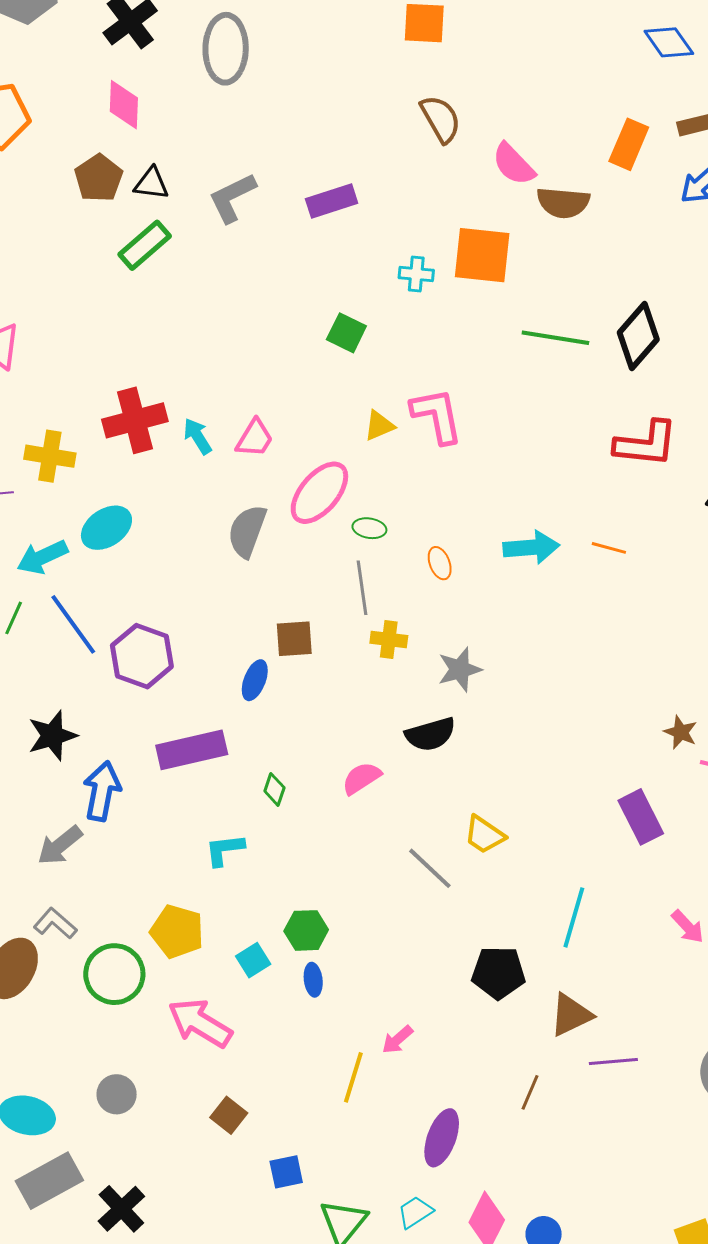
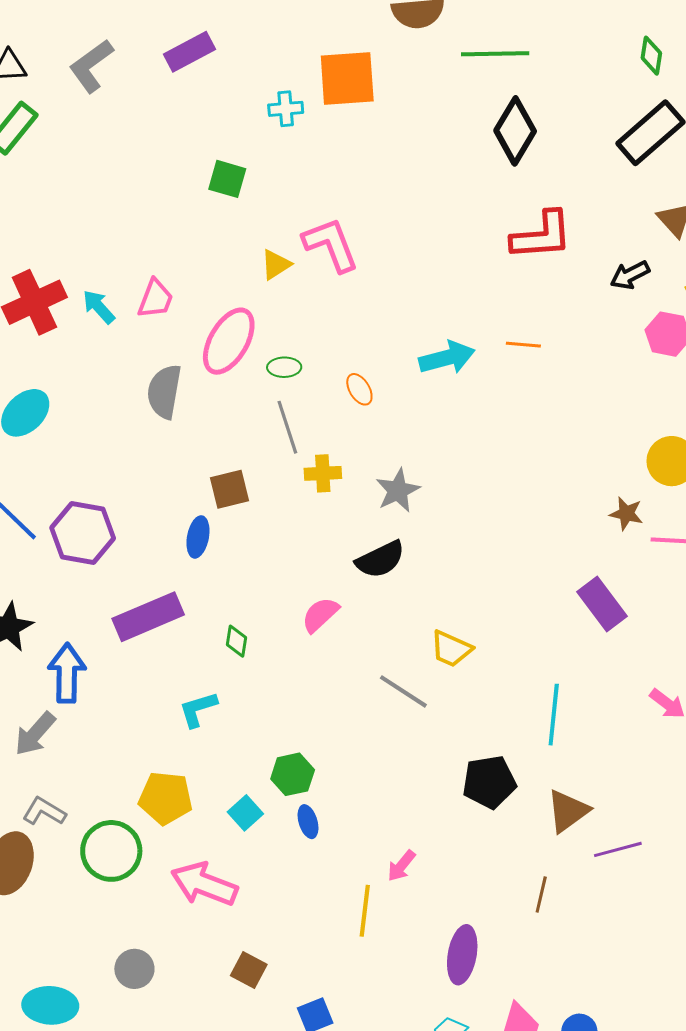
green line: (555, 338) -> (495, 54), moved

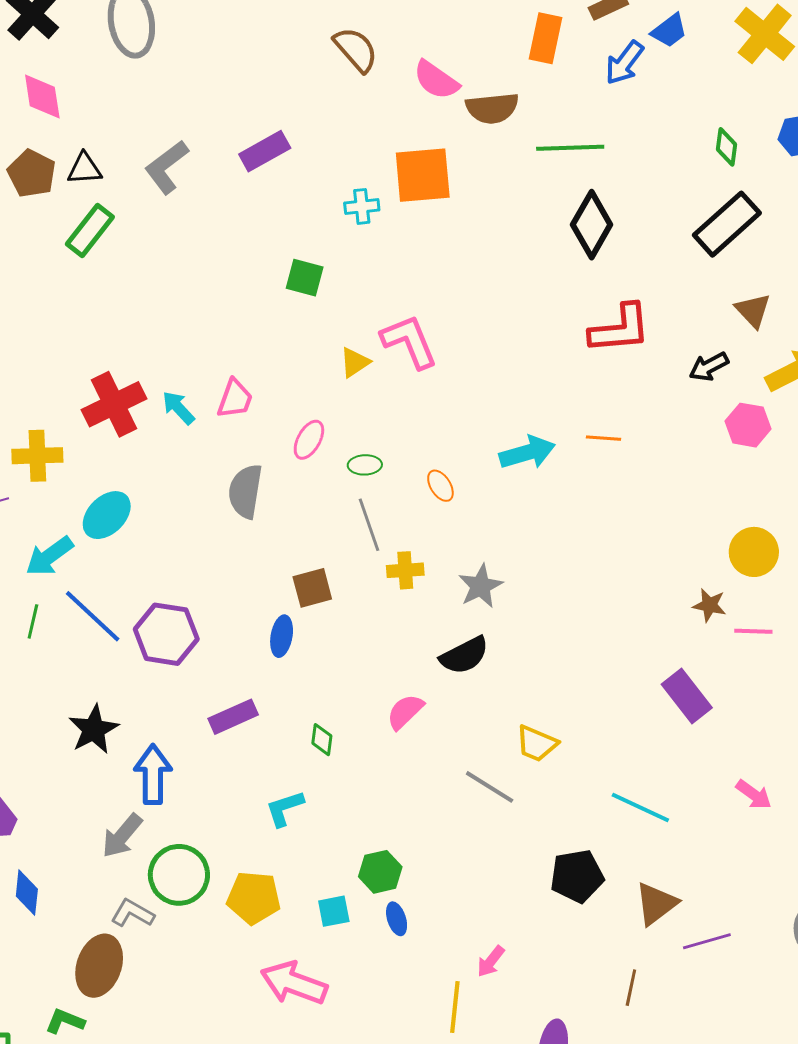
pink ellipse: (229, 341) -> (309, 440), size x0.6
purple rectangle: (148, 617) -> (233, 717), size x0.7
cyan line: (554, 715) -> (640, 808), turned -70
cyan square: (245, 813) -> (334, 911), turned 32
green circle: (111, 851) -> (179, 875), moved

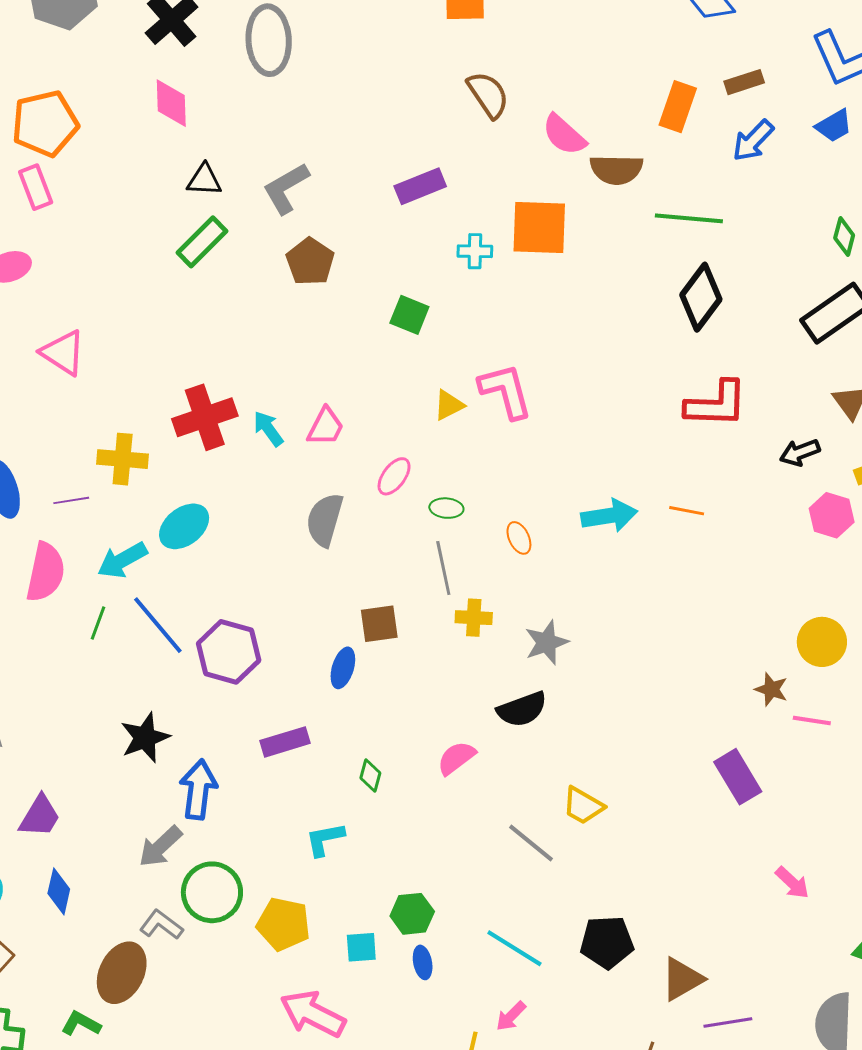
blue trapezoid: (669, 31) -> (834, 126), moved
purple rectangle: (265, 151) -> (420, 186), moved
brown pentagon: (32, 173) -> (310, 262), moved
cyan line: (640, 808) -> (514, 948), moved

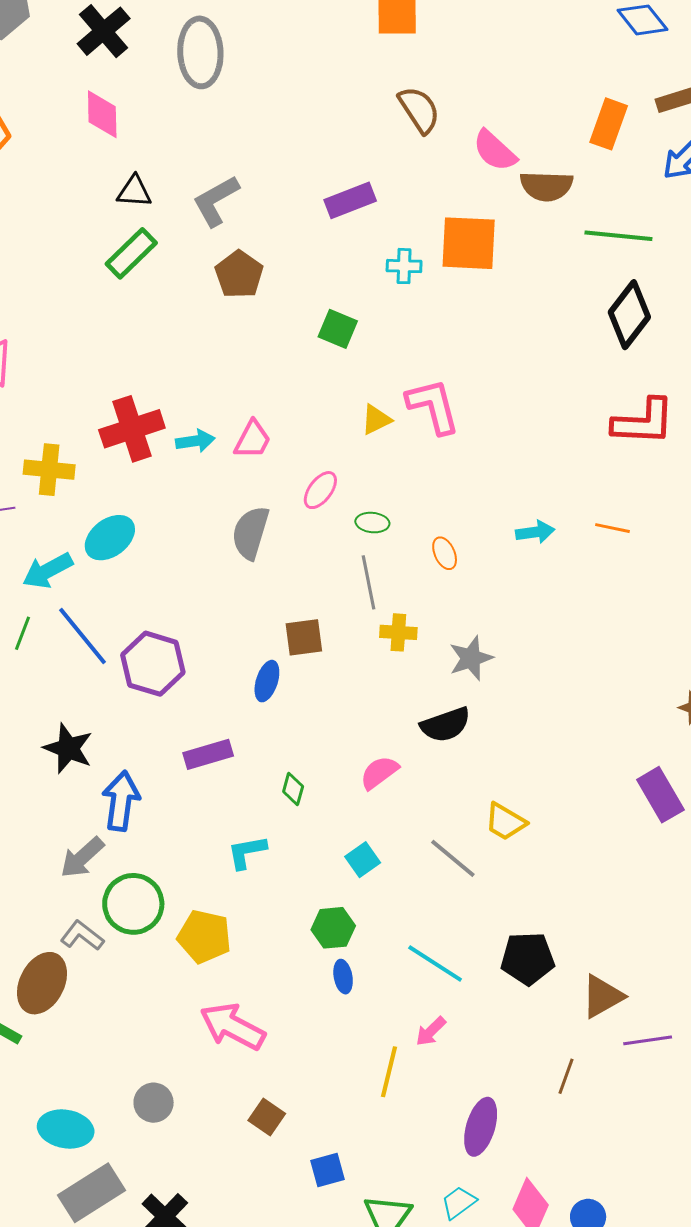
cyan arrow: (268, 429) -> (195, 441), turned 117
cyan arrow: (609, 516) -> (535, 532), size x0.7
black star: (145, 738) -> (68, 748), turned -30
cyan square: (361, 947) -> (363, 860), moved, turned -32

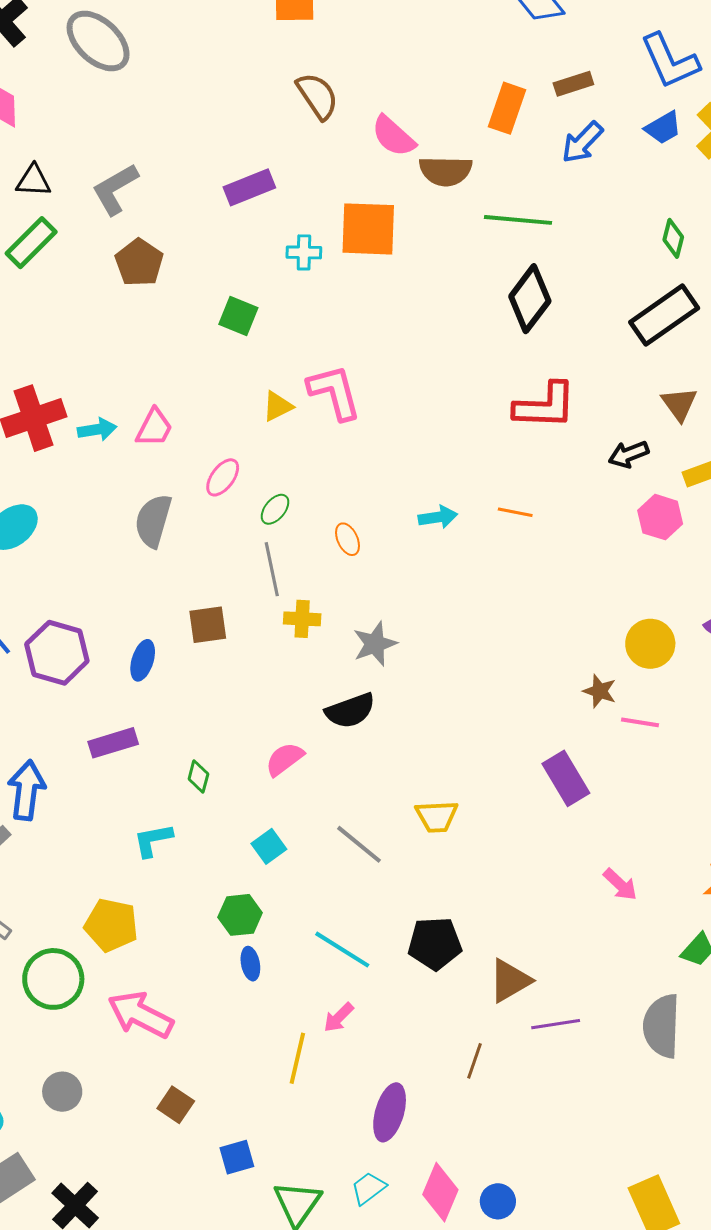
gray ellipse: (200, 52) -> (98, 41), turned -44
green ellipse: (372, 523) -> (275, 509), turned -56
blue ellipse: (267, 681) -> (143, 660), moved
yellow trapezoid: (505, 822) -> (437, 816), moved, turned -33
green circle: (133, 904) -> (53, 979), moved

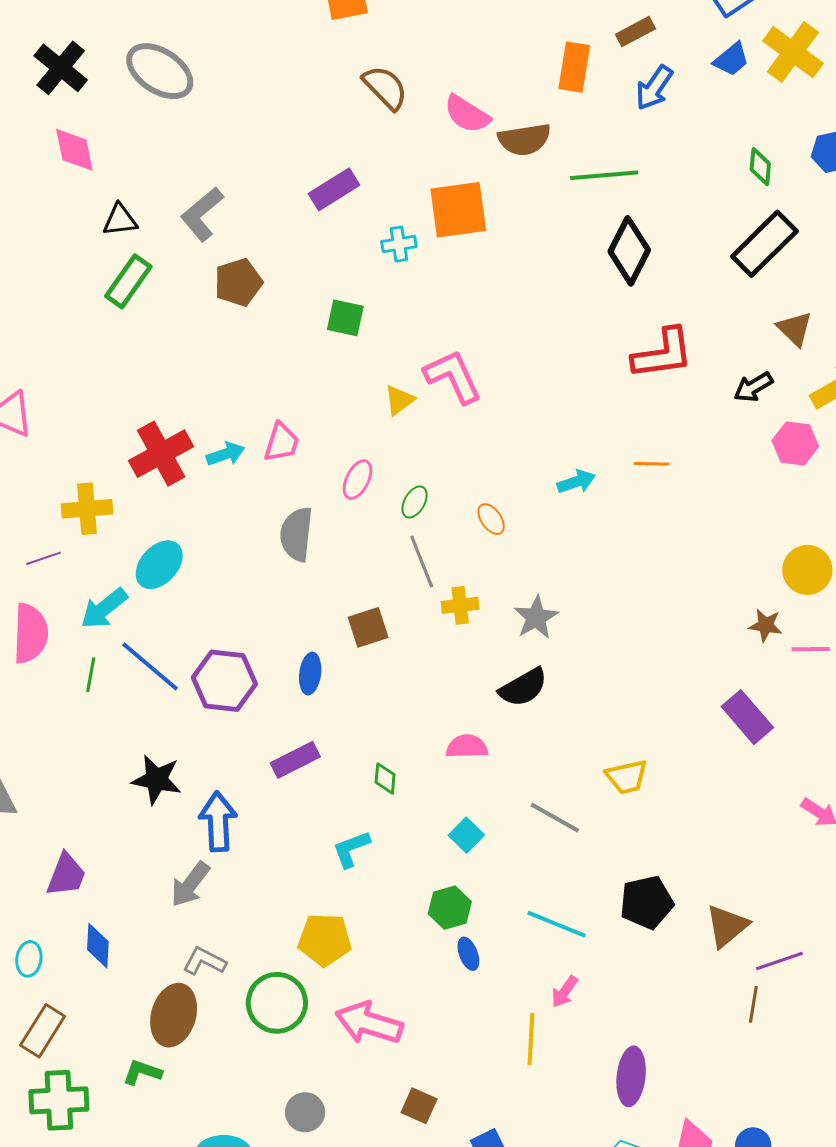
brown pentagon: (139, 263) -> (238, 282), turned 30
pink semicircle: (285, 759) -> (467, 747), turned 45
brown line: (474, 1061) -> (753, 1004), moved

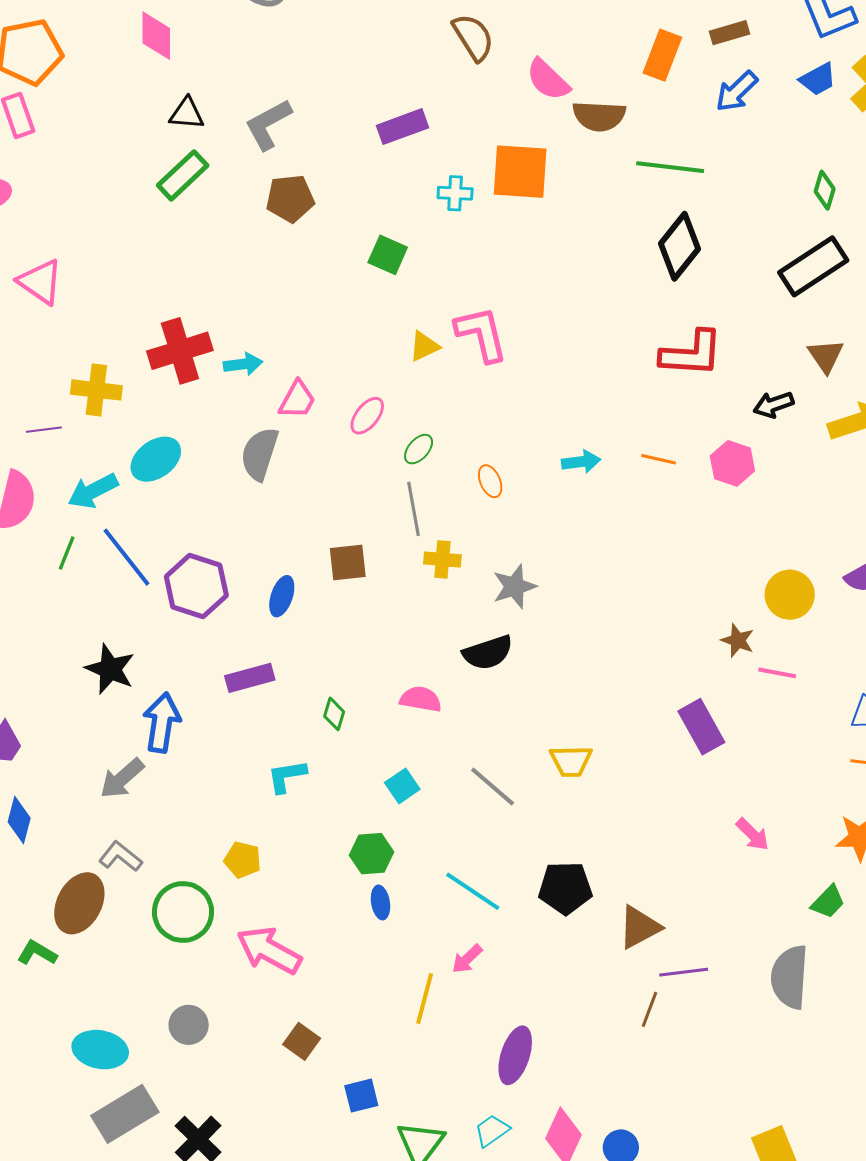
pink trapezoid: (282, 442) -> (297, 400), moved
pink hexagon: (795, 444) -> (732, 463), moved
gray semicircle: (297, 534) -> (260, 454), moved
yellow pentagon: (325, 940) -> (243, 860), size x0.7

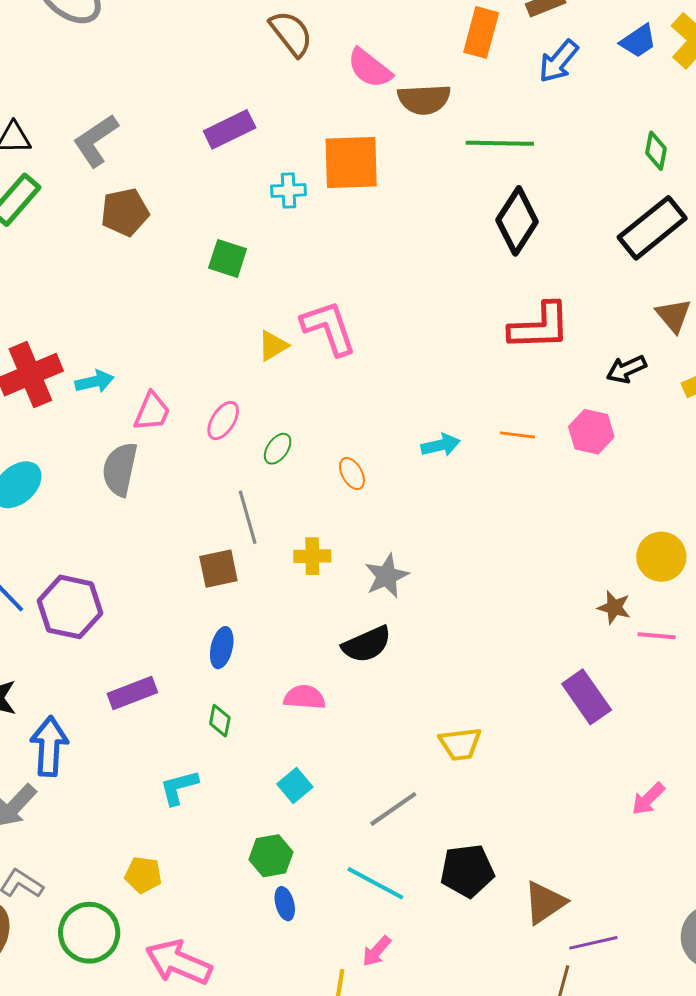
gray line: (414, 509) -> (248, 517), moved
blue ellipse: (282, 596) -> (222, 648), moved
gray line: (493, 786) -> (393, 809), moved, turned -70
pink arrow: (752, 834) -> (648, 799), turned 96

